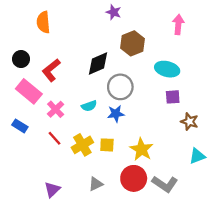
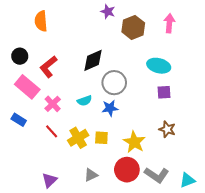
brown hexagon: (133, 43) -> (133, 27), moved
brown star: (189, 122) -> (167, 129), moved
cyan triangle: (197, 156) -> (187, 180), moved

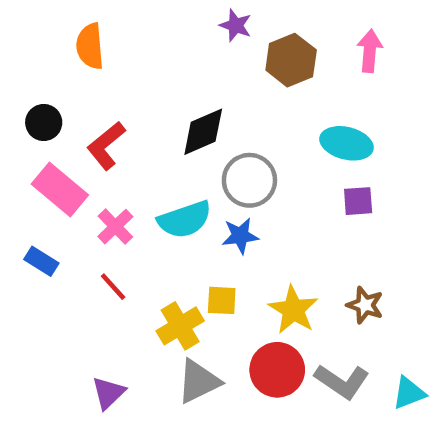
cyan semicircle: (84, 101) -> (185, 220), size x1.6
brown star: (167, 129) -> (365, 305), moved
yellow cross: (78, 138) -> (180, 326), moved
gray triangle: (91, 175) -> (199, 381), size x1.5

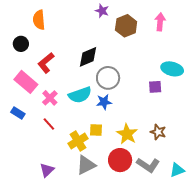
black circle: (44, 123) -> (21, 44), moved
cyan ellipse: (347, 143) -> (172, 69), moved

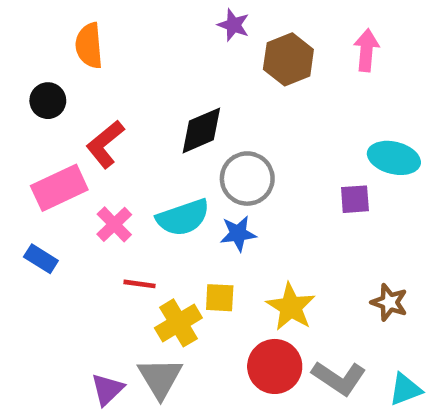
pink rectangle: (26, 82) -> (59, 188), turned -65
red line: (49, 124) -> (139, 284), moved, turned -40
brown star: (158, 132) -> (389, 302), moved
gray triangle: (86, 165) -> (160, 378), moved, turned -35

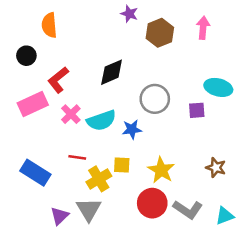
gray circle: (247, 179) -> (155, 99), moved
pink cross: (114, 224) -> (71, 114), moved
blue rectangle: (41, 259) -> (35, 173), moved, size x1.6

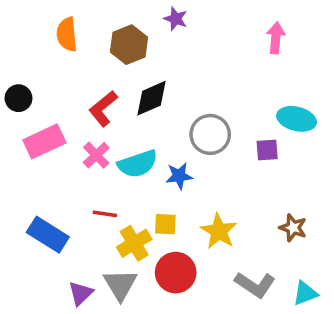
brown hexagon: (160, 33) -> (129, 45), moved
black circle: (26, 56) -> (18, 98), moved
red L-shape: (58, 80) -> (103, 109), moved
red circle: (152, 203) -> (176, 273), moved

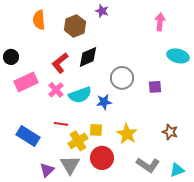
cyan ellipse: (297, 119) -> (178, 56), moved

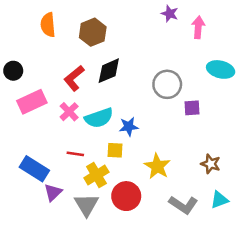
purple star: (102, 11) -> (170, 14), moved
gray circle: (122, 78) -> (167, 84), moved
yellow square: (96, 130) -> (115, 150), moved
purple triangle: (47, 170) -> (53, 192), moved
cyan triangle: (177, 170) -> (219, 200), moved

